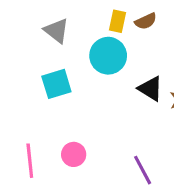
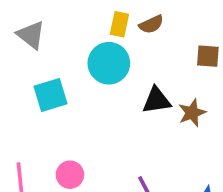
gray triangle: (56, 31) -> (31, 35), moved
black triangle: (150, 89) -> (157, 100), turned -40

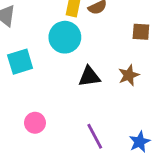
black triangle: (157, 100) -> (89, 77), moved

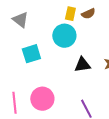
pink circle: (35, 123) -> (42, 99), size x1.5

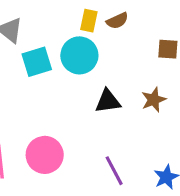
cyan square: (31, 54) -> (37, 62), moved

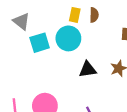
brown semicircle: (117, 21) -> (94, 15), turned -64

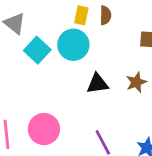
cyan square: (40, 43) -> (37, 50), turned -30

